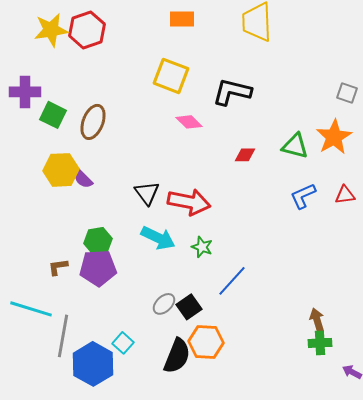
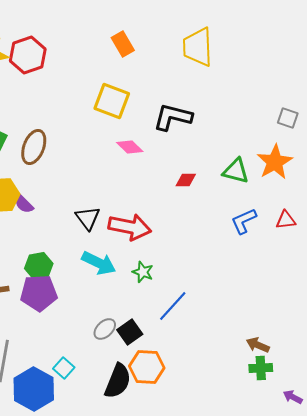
orange rectangle: (182, 19) -> (123, 44), turned 60
brown arrow: (317, 320) -> (258, 345), turned -50

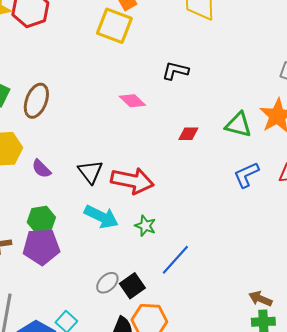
yellow square: (112, 101) -> (114, 26), moved
black L-shape: (173, 117) -> (175, 71), size x0.7
purple semicircle: (24, 204) -> (41, 169), moved

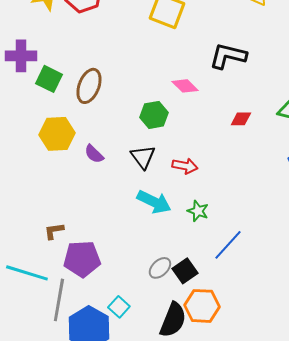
black L-shape: (175, 71) -> (228, 56), size x1.4
red arrow: (132, 181) -> (185, 166), size x0.6
green hexagon: (41, 220) -> (154, 115), moved
purple pentagon: (41, 247) -> (82, 259), moved

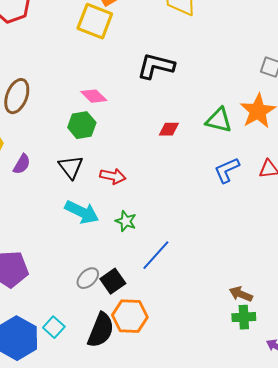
pink diamond: (185, 86) -> (94, 96), moved
purple semicircle: (94, 154) -> (22, 164), turned -105
cyan square: (119, 307) -> (54, 327), moved

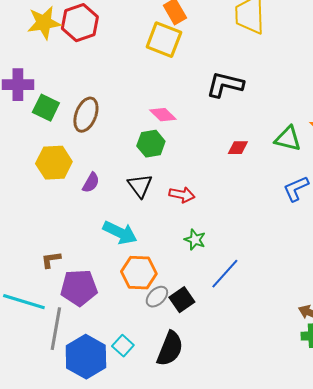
cyan arrow: (82, 212) -> (120, 233), moved
orange hexagon: (130, 316) -> (139, 273), moved

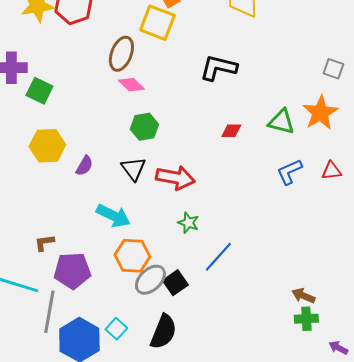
brown ellipse: (86, 115) -> (121, 54), moved
pink diamond: (163, 115) -> (131, 85), moved
red arrow: (182, 195) -> (175, 178), size x1.5
gray ellipse: (157, 297) -> (150, 280), size x1.4

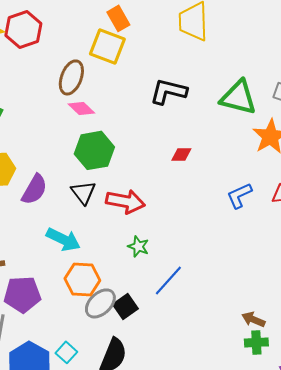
green triangle: (281, 122) -> (238, 97), moved, size x1.4
green hexagon: (144, 127) -> (94, 150), size x1.4
purple semicircle: (84, 166) -> (34, 189), size x1.5

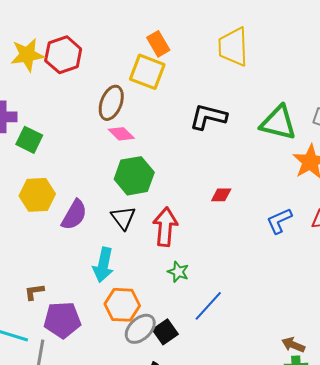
red diamond: (181, 154) -> (221, 195), moved
red arrow: (125, 201) -> (165, 227), turned -96
cyan arrow: (63, 239) -> (103, 265), turned 76

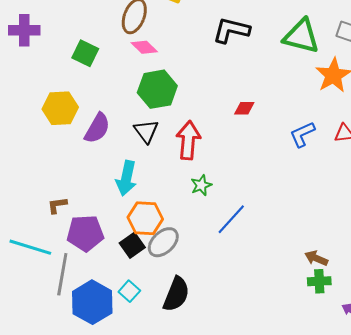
green square: (29, 140) -> (85, 53), moved
green star: (178, 272) -> (201, 185), turned 30
black square: (165, 332) -> (132, 245), moved

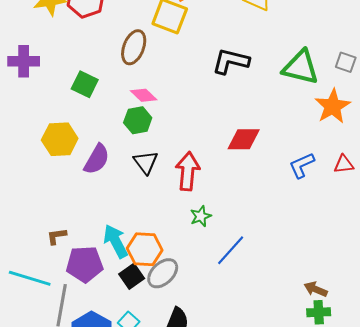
pink diamond: (144, 47) -> (144, 95), moved
green hexagon: (157, 89) -> (138, 120), moved, size x0.7
red diamond: (244, 108) -> (244, 139), size x1.6
cyan arrow: (126, 178) -> (116, 241), moved, turned 140

